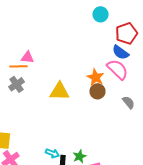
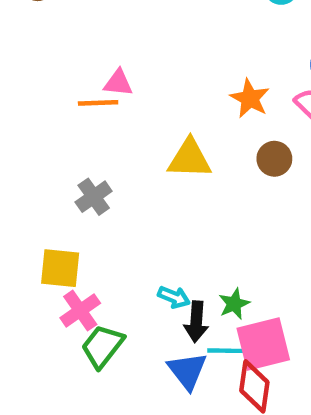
orange star: (96, 77) -> (250, 98), moved
gray cross: (16, 84) -> (94, 197), moved

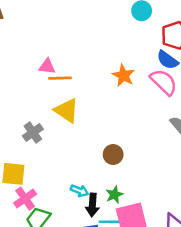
orange line: (98, 103) -> (60, 78), moved
yellow triangle: (190, 159) -> (67, 110), moved, turned 32
brown circle: (274, 159) -> (113, 155), moved

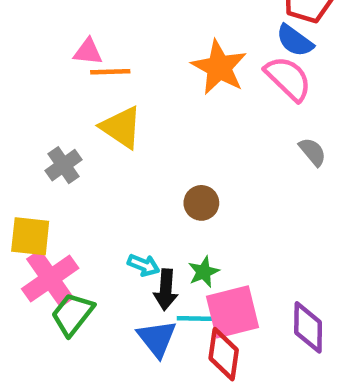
orange star: (123, 76) -> (219, 67), size x1.4
pink cross: (25, 199) -> (50, 278), size x1.4

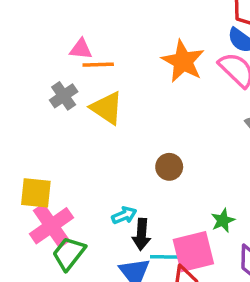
gray cross: (64, 165) -> (64, 96), moved
cyan arrow: (144, 265) -> (124, 215), turned -45
green star: (204, 272) -> (223, 221), moved

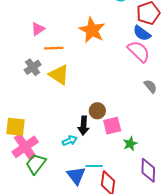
pink triangle: (81, 49) -> (38, 29), moved, turned -40
orange star: (183, 61) -> (92, 30), moved
black arrow: (141, 234) -> (84, 126), moved
pink square: (193, 252) -> (112, 126), moved, size x0.7

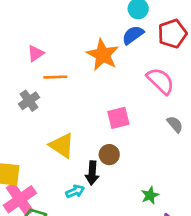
blue semicircle: (142, 33) -> (133, 35), moved, turned 108
yellow triangle: (59, 75) -> (62, 145), moved
pink square: (112, 126) -> (118, 118), moved

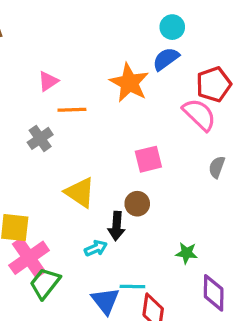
red pentagon: (172, 34) -> (214, 84), moved
gray semicircle: (175, 124) -> (217, 167), turned -120
green star: (150, 195) -> (187, 253), turned 30

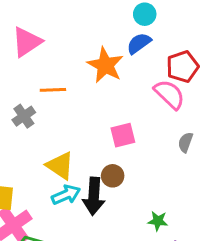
pink triangle: (48, 81) -> (27, 42), moved, size x1.6
black arrow: (117, 226) -> (94, 196), size x1.4
cyan arrow: (96, 248) -> (66, 195), moved, size x1.4

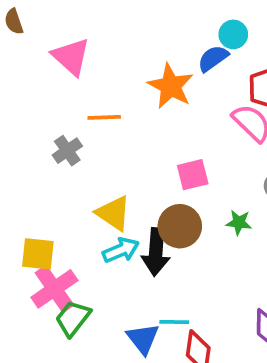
cyan circle: (145, 14) -> (233, 34), moved
pink triangle: (27, 42) -> (71, 57), turned -44
brown circle: (113, 176) -> (180, 226), size x1.5
green star: (158, 221) -> (239, 223), moved

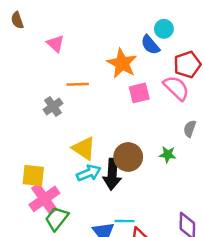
pink triangle: (71, 57) -> (55, 44), size x0.7
blue semicircle: (213, 58) -> (150, 45), turned -95
pink square: (193, 175) -> (139, 93), moved

